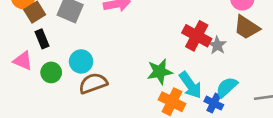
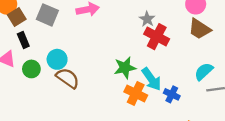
gray star: (217, 45) -> (147, 19), moved
brown semicircle: (93, 83) -> (68, 78), turned 55
cyan semicircle: (227, 87) -> (204, 71), moved

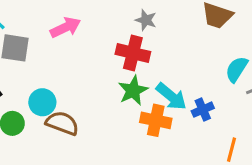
red cross: (157, 37) -> (133, 53), moved
blue cross: (172, 94) -> (203, 110), turned -35

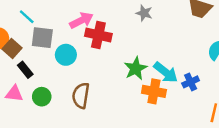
red cross: (133, 53) -> (98, 35), moved
cyan circle: (42, 102) -> (66, 55), moved
brown semicircle: (62, 123) -> (81, 95), turned -100

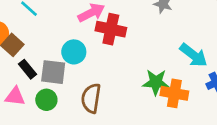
gray square: (42, 38) -> (53, 72), moved
green star: (136, 68) -> (156, 82), moved, turned 30
cyan arrow: (166, 72) -> (194, 55), moved

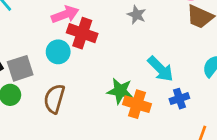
cyan circle: (74, 52) -> (58, 52), moved
gray square: (53, 72) -> (20, 68), turned -32

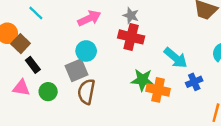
gray star: (137, 15) -> (131, 15), moved
red cross: (82, 33) -> (131, 37), moved
gray square: (20, 68) -> (77, 70), moved

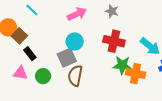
red cross: (131, 37) -> (114, 41), moved

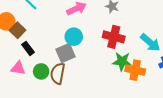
brown semicircle: (75, 76) -> (58, 73), moved

